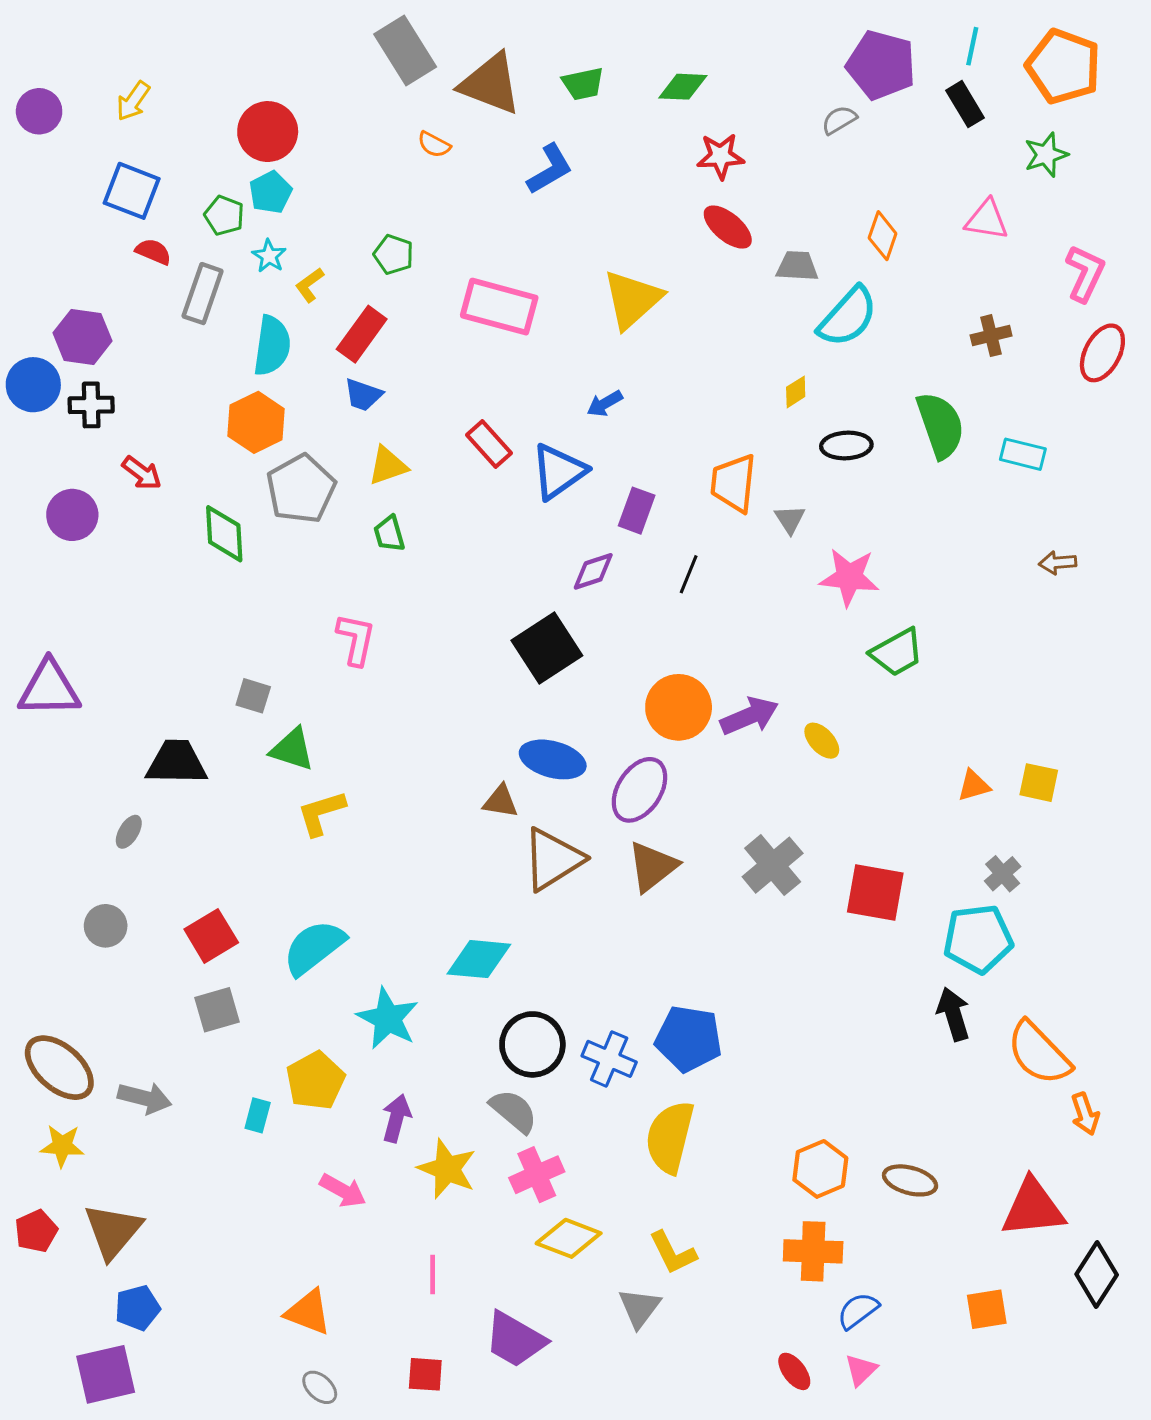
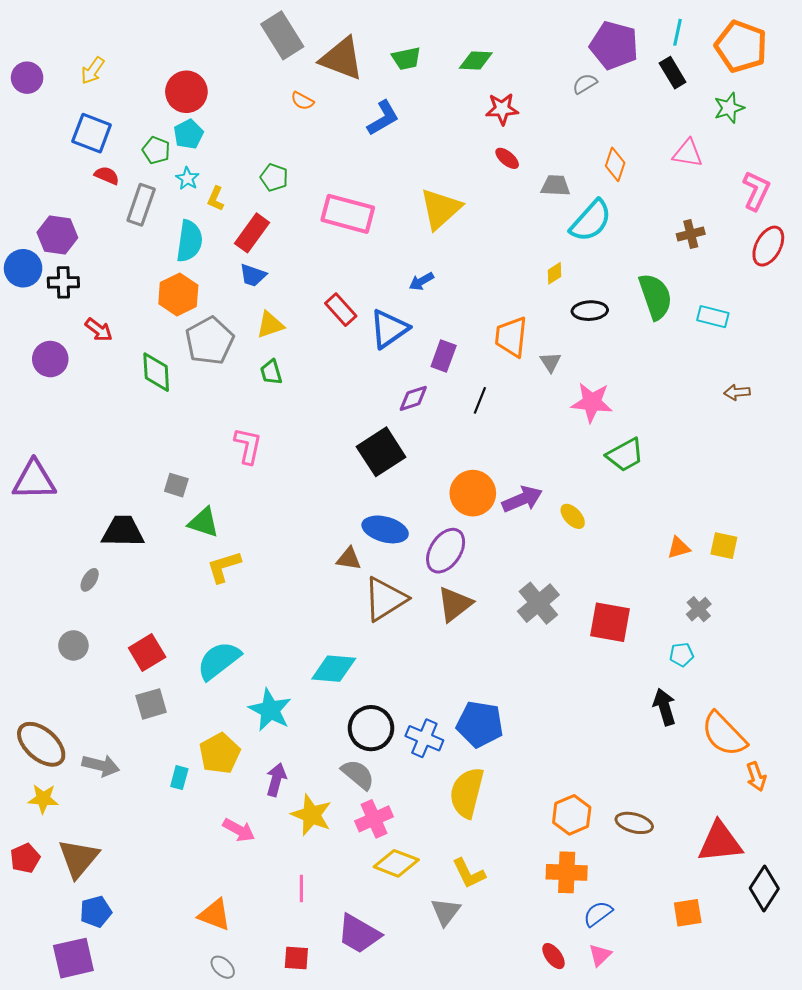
red ellipse: (728, 227) -> (507, 158), size x0.7
yellow L-shape: (310, 285) -> (216, 199), turned -30
cyan pentagon: (978, 939) -> (682, 655), size x0.5

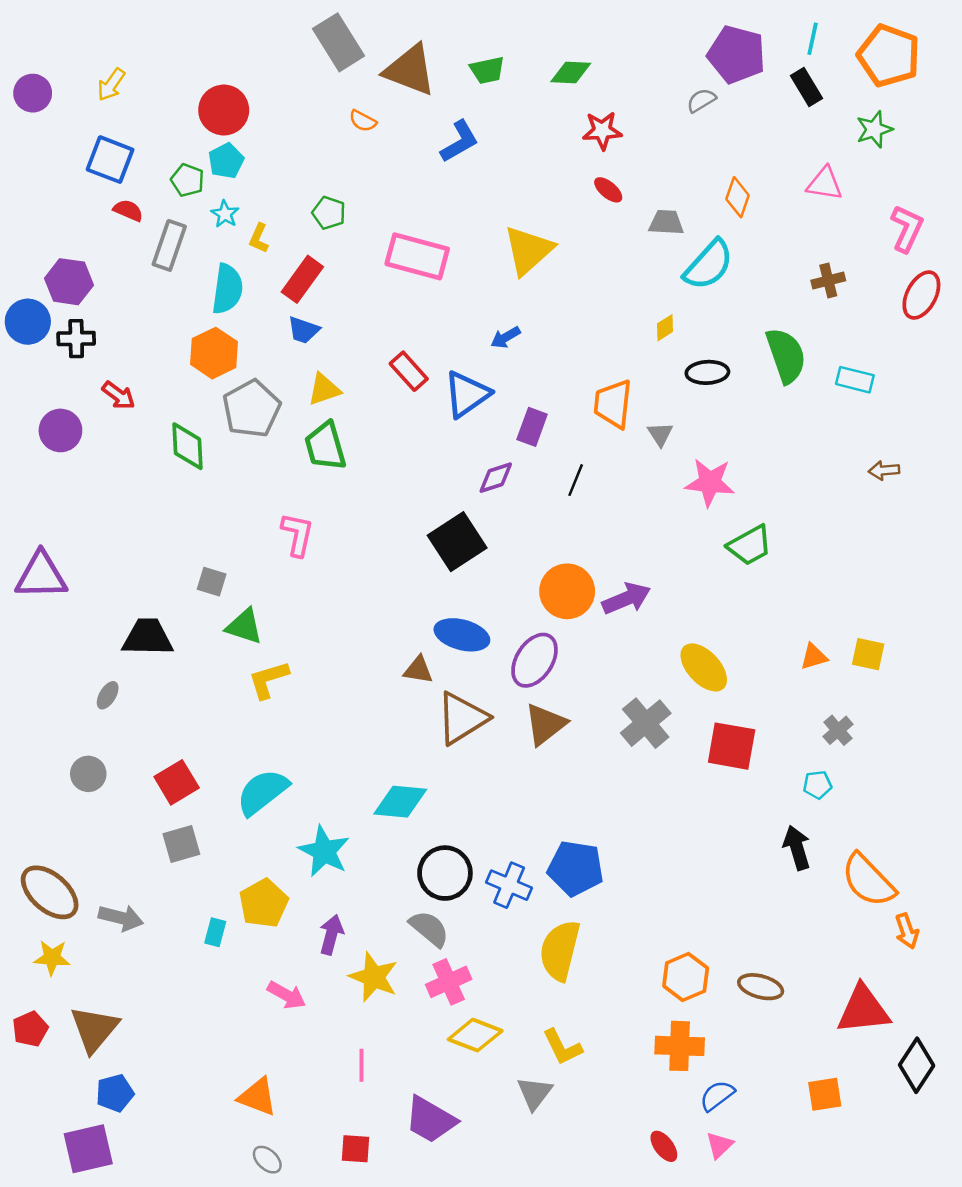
green trapezoid: (271, 372) -> (325, 446), size x1.6
yellow ellipse: (573, 516) -> (704, 667), moved, size x1.6

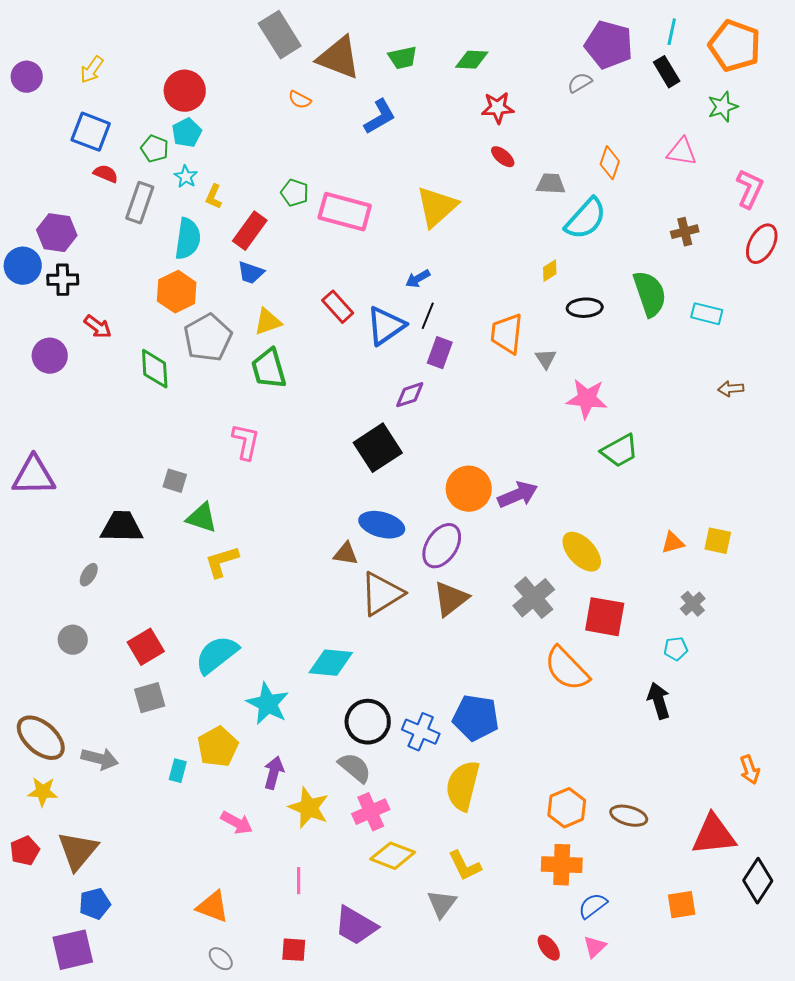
green pentagon: (329, 213) -> (295, 193), moved
black line: (576, 480) -> (428, 316), moved
orange semicircle: (868, 880) -> (567, 669), moved

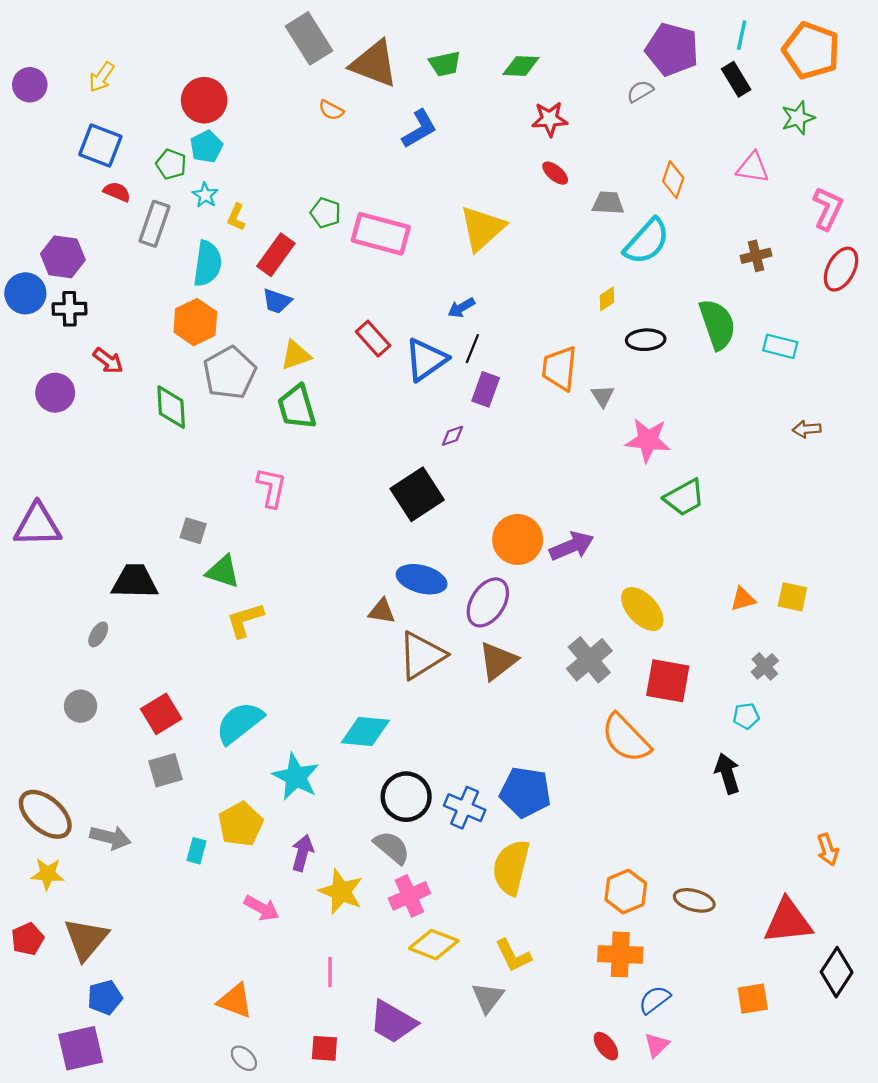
purple diamond: (410, 395) -> (452, 436), size x0.7

